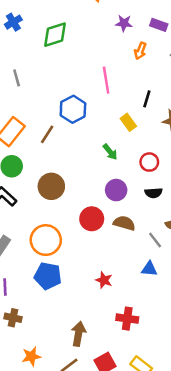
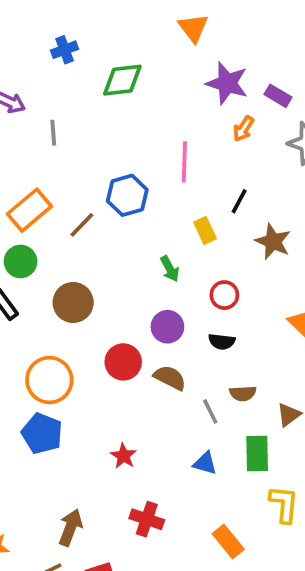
purple star: (124, 23) -> (227, 83), size x1.6
blue triangle: (149, 269) -> (205, 463), moved

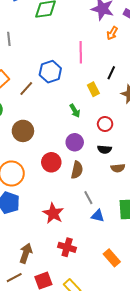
brown semicircle: (170, 378) -> (77, 170), turned 78
brown semicircle: (243, 393) -> (118, 168), moved
gray line: (210, 411) -> (88, 198), moved
red star: (123, 456) -> (53, 213), size x1.5

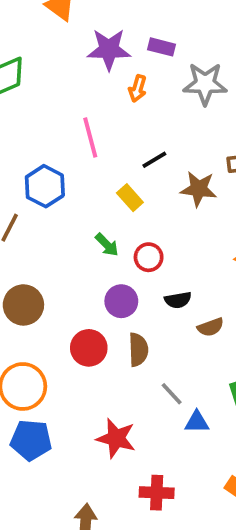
black line: (111, 73) -> (154, 160), turned 48
red circle: (105, 124) -> (149, 257), moved

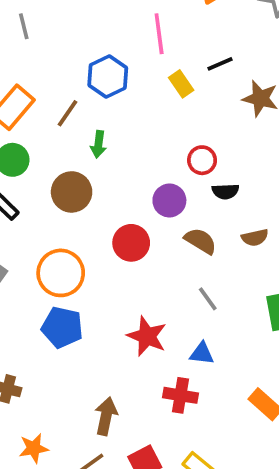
yellow rectangle: (130, 198) -> (181, 84), moved
green arrow: (107, 245) -> (98, 144), moved, turned 45
black semicircle: (178, 300) -> (225, 191), moved
brown semicircle: (138, 350) -> (201, 241), moved, turned -64
blue triangle: (197, 422) -> (202, 353), moved

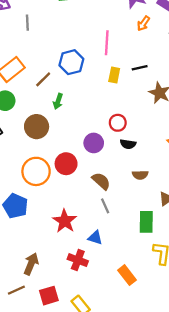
yellow rectangle: (181, 84) -> (114, 75), turned 35
brown semicircle: (201, 241) -> (101, 181), moved
orange circle: (61, 273) -> (36, 171), moved

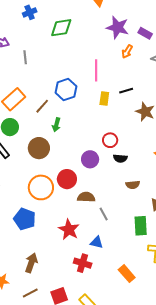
brown semicircle: (101, 181) -> (86, 197), moved, turned -36
brown arrow: (31, 264) -> (31, 263), moved

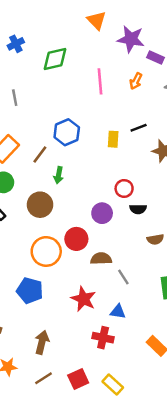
purple star: (118, 27) -> (131, 39), moved
pink line: (96, 70) -> (100, 81), moved

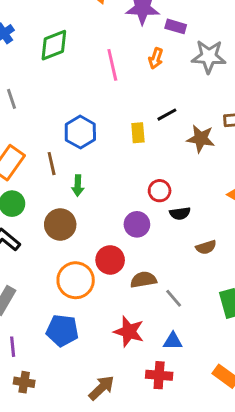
brown line: (40, 154) -> (52, 164), turned -42
brown arrow: (42, 342) -> (102, 388), moved, turned 40

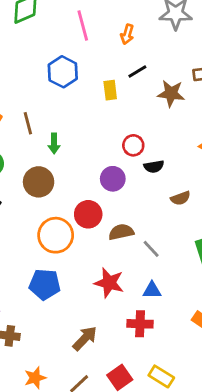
orange arrow: (156, 58) -> (127, 34), moved
blue hexagon: (80, 132) -> (63, 72), moved

